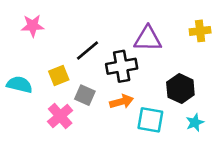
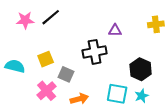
purple triangle: (148, 39) -> (115, 30), size x0.6
black line: (88, 51) -> (51, 17), moved
orange arrow: (122, 102) -> (79, 99), moved
cyan star: (195, 123) -> (142, 96), moved

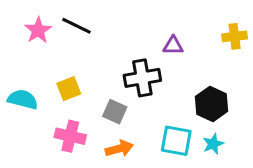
black line: (51, 17) -> (76, 26), turned 66
pink star: (25, 20) -> (38, 30), turned -30
gray square: (66, 74) -> (115, 112), moved
pink cross: (47, 91) -> (70, 136), turned -36

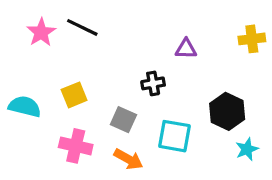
black cross: (142, 78) -> (153, 83), size x0.6
cyan square: (176, 141) -> (174, 136), moved
cyan star: (213, 144) -> (247, 149), moved
orange arrow: (119, 148) -> (128, 159), turned 44

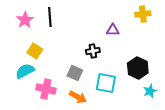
black line: (82, 27) -> (50, 17), turned 60
yellow cross: (252, 39) -> (143, 14), moved
yellow square: (74, 95) -> (35, 51), moved, turned -35
cyan semicircle: (25, 106) -> (25, 71), moved, turned -42

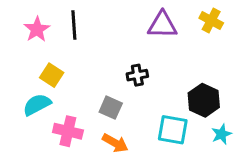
yellow cross: (143, 14) -> (211, 20), turned 35
purple triangle: (113, 30) -> (162, 25), moved, size x1.5
cyan square: (106, 83) -> (173, 130), moved

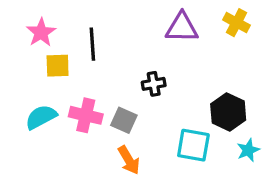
black line: (74, 25) -> (92, 44), moved
yellow square: (52, 75) -> (58, 66), moved, turned -35
pink cross: (68, 131) -> (86, 115), moved
orange arrow: (115, 143) -> (129, 160), turned 30

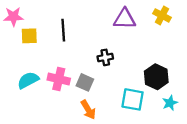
pink star: (41, 33) -> (13, 17), moved, turned 30
yellow square: (58, 66) -> (29, 36), moved

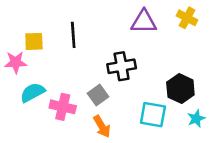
pink star: (13, 17) -> (16, 62), moved
black cross: (105, 57) -> (122, 66), size x1.5
pink cross: (59, 79) -> (63, 107), moved
gray square: (85, 82) -> (98, 95), turned 30

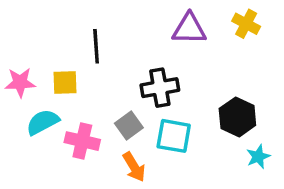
yellow square: (34, 41) -> (65, 82), moved
cyan square: (153, 115) -> (174, 136), moved

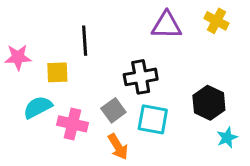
pink star: (20, 82) -> (18, 57), moved

